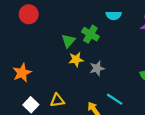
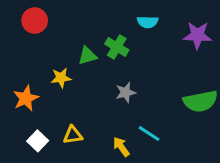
green triangle: (68, 41) -> (87, 56), turned 32
yellow star: (76, 59) -> (61, 78), moved

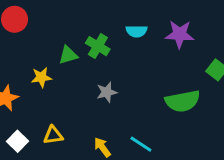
cyan semicircle: (148, 22) -> (136, 31), moved
cyan line: (149, 133) -> (141, 144), moved

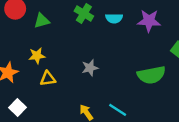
green cross: (98, 46) -> (84, 14), moved
green triangle: (68, 55) -> (42, 21), moved
yellow triangle: (53, 135) -> (48, 79), moved

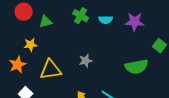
yellow star: (37, 56) -> (31, 45), moved
yellow triangle: (48, 79) -> (51, 70), size x1.6

